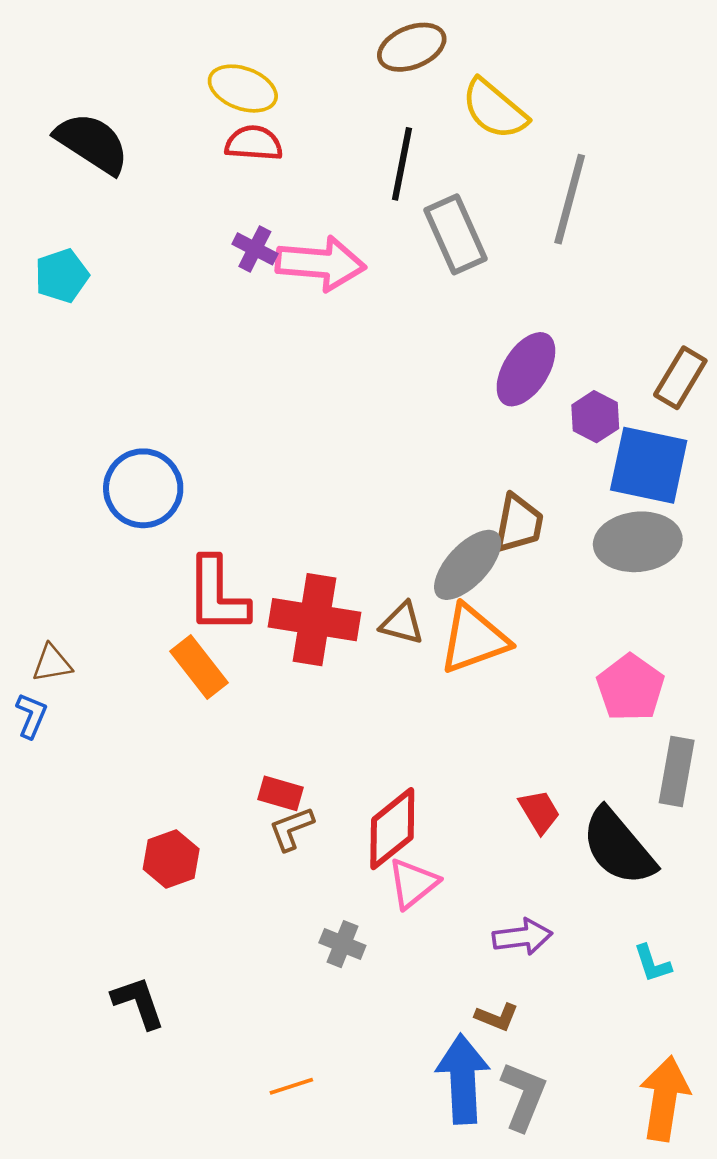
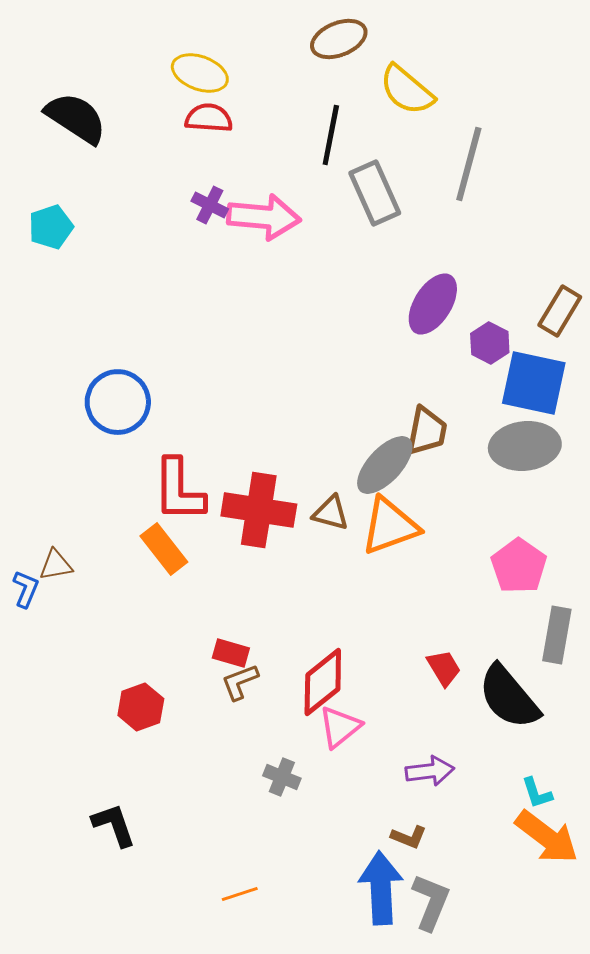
brown triangle: (52, 663) -> (56, 565), moved
orange arrow: (665, 1098) -> (547, 837), moved, turned 118

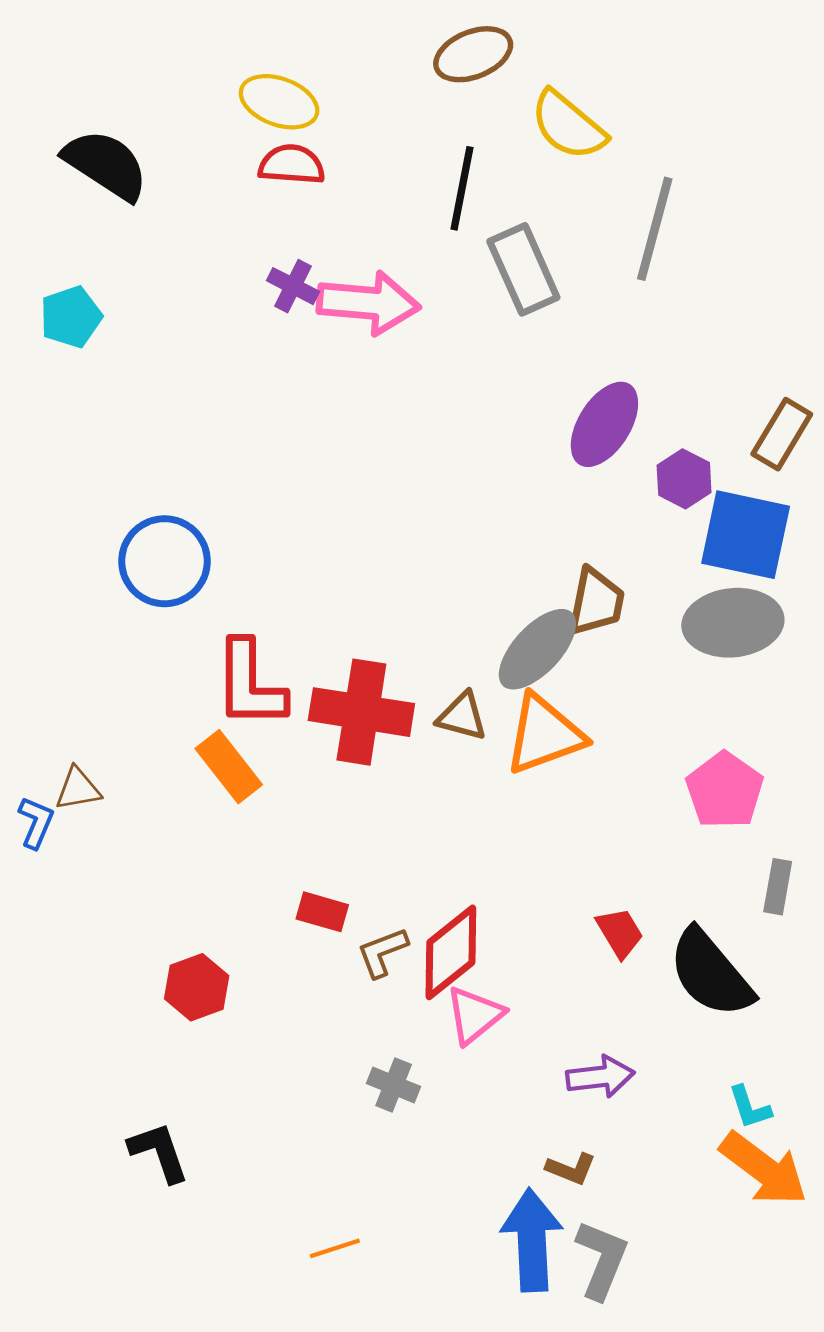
gray rectangle: (557, 635) -> (778, 887), size x0.7
brown L-shape: (240, 682) -> (382, 952), moved

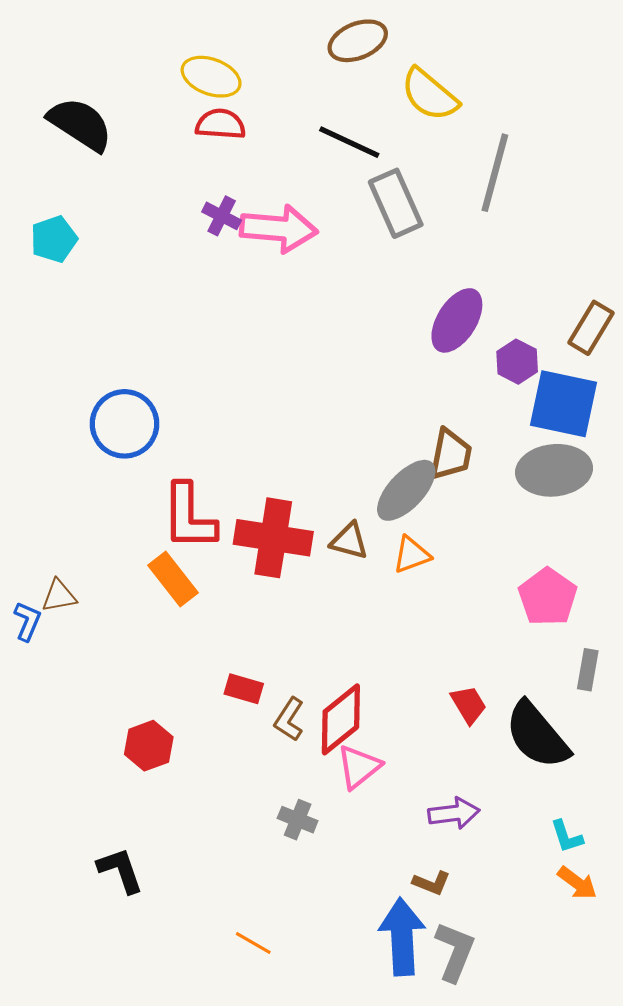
black line: (462, 188) -> (349, 142), turned -76
orange triangle: (544, 734) -> (412, 555), size x0.6
brown L-shape: (382, 952) -> (289, 719), turned -36
orange arrow: (764, 1169) -> (577, 883), size x0.6
orange line: (335, 1248) -> (253, 943), turned 48

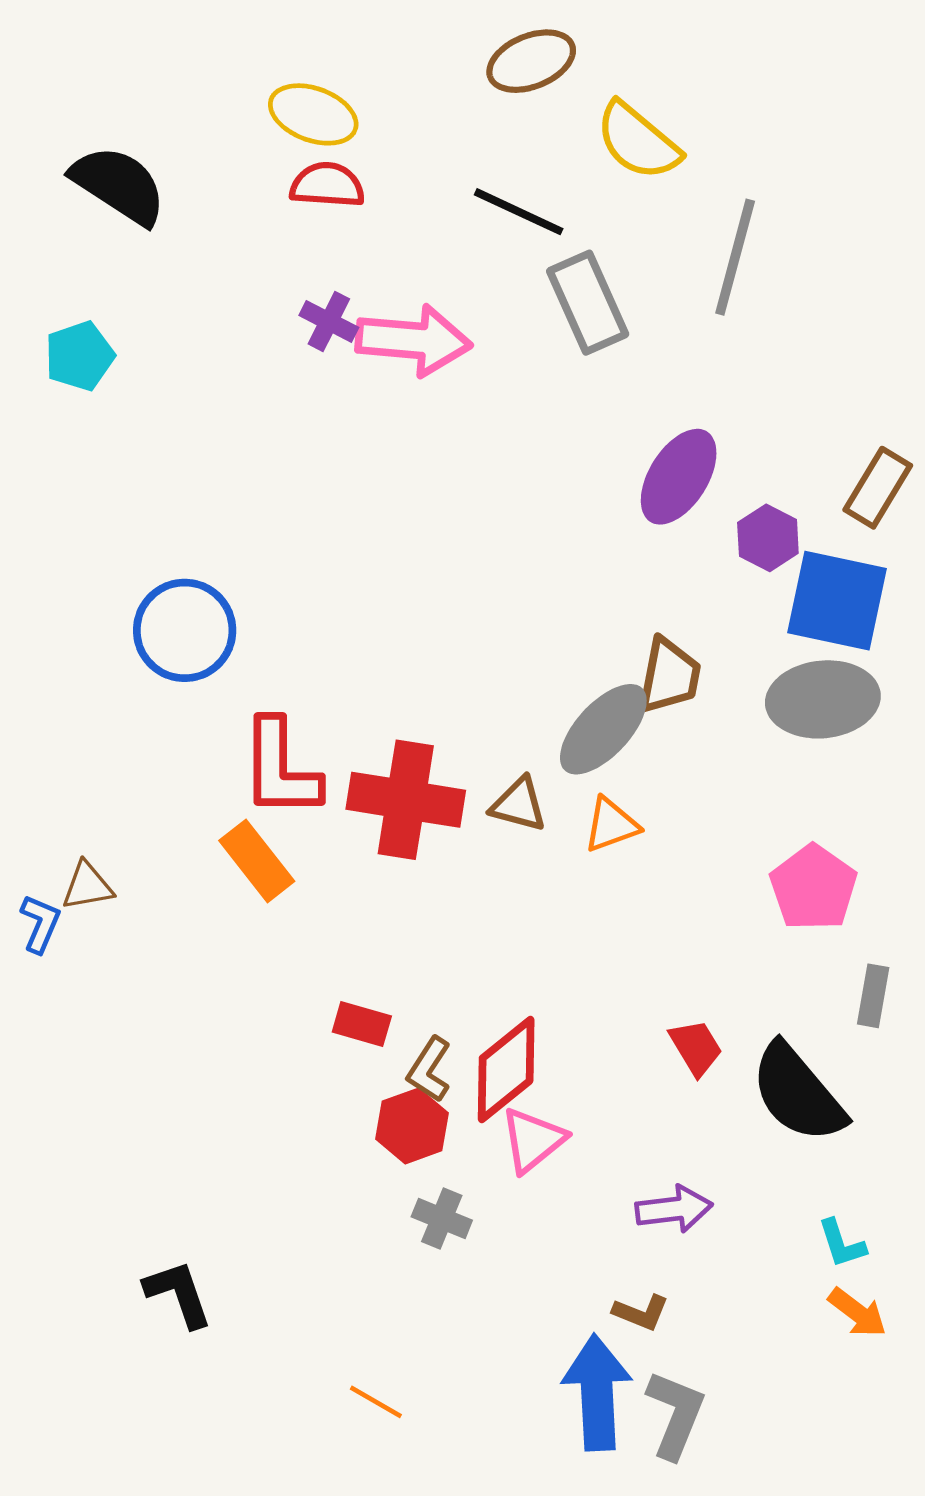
red hexagon: (149, 746) -> (412, 1126), moved

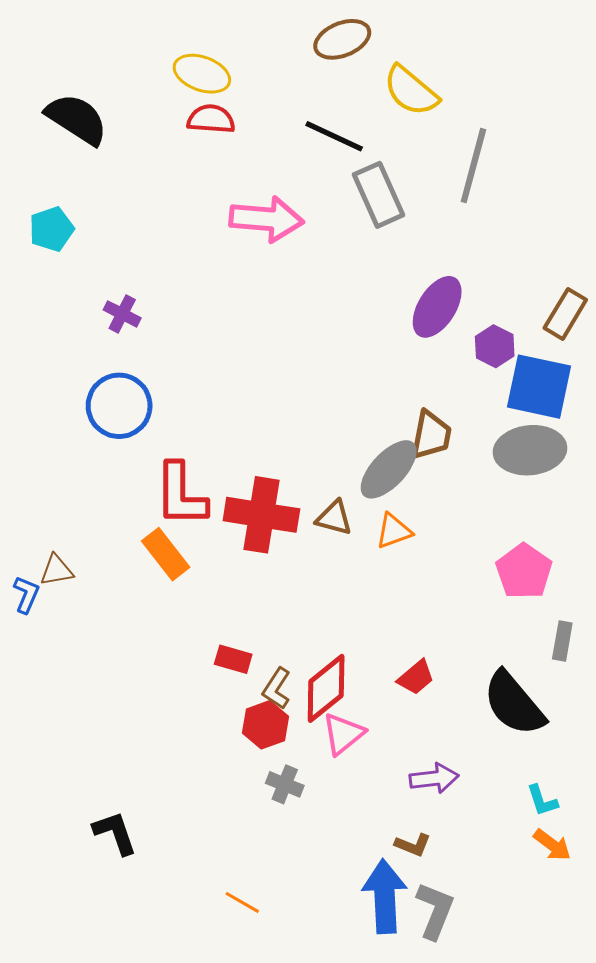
purple cross: (329, 321) -> (122, 314), moved
red trapezoid: (696, 1048) -> (416, 677), moved, turned 81

